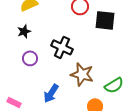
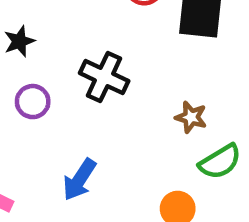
brown star: (82, 74) -> (191, 117), moved, size x0.6

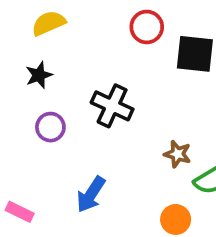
brown star: (191, 117) -> (178, 154), moved

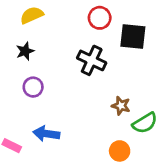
black cross: (112, 106) -> (92, 60), moved
blue arrow: (91, 194) -> (46, 134), moved, turned 65

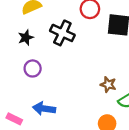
black cross: (92, 60) -> (62, 33), moved

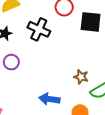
blue arrow: (44, 109) -> (49, 99), moved

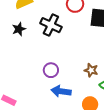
purple circle: (11, 62) -> (51, 70), moved

